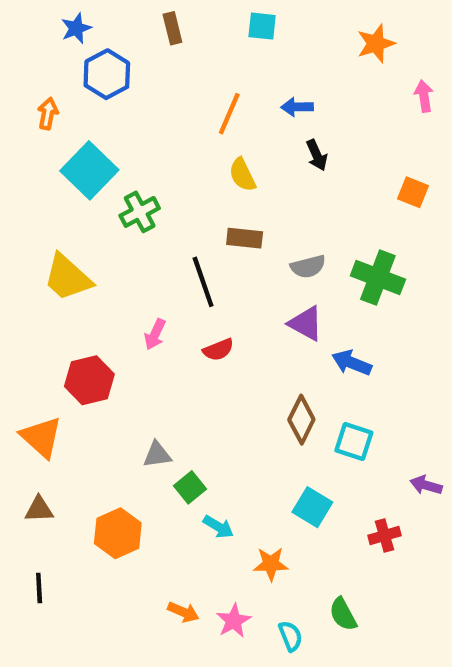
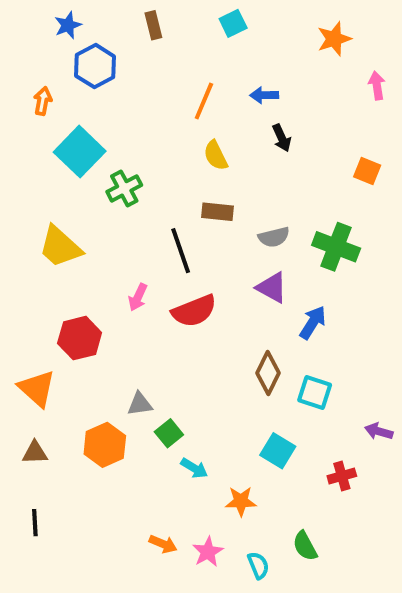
cyan square: (262, 26) -> (233, 23), turned -32
red semicircle: (218, 350) -> (194, 311), size x1.6
blue arrow: (352, 363) -> (313, 323), turned 100
orange hexagon: (118, 533) -> (105, 445), moved

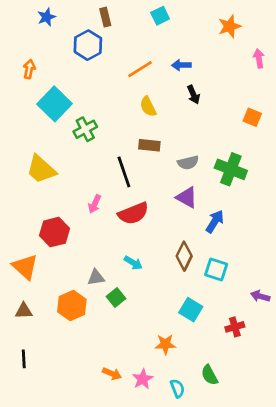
blue hexagon: (95, 66) -> (88, 45), moved
orange line: (204, 101) -> (140, 69), turned 35
cyan arrow: (194, 468) -> (133, 263), moved

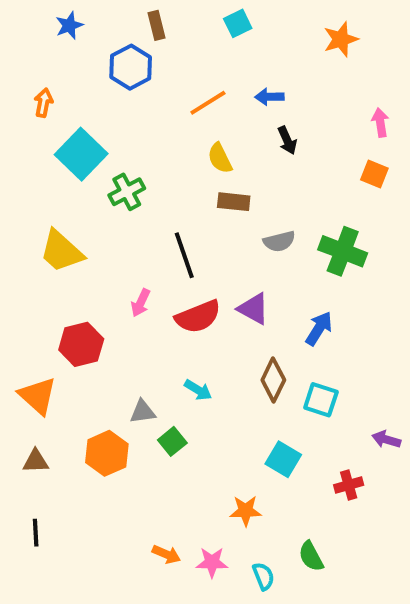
pink arrow: (259, 58) -> (380, 123), moved
brown rectangle: (149, 145) -> (234, 202), moved
purple triangle: (187, 197) -> (254, 309), moved
pink star: (143, 379) -> (212, 562), turned 30

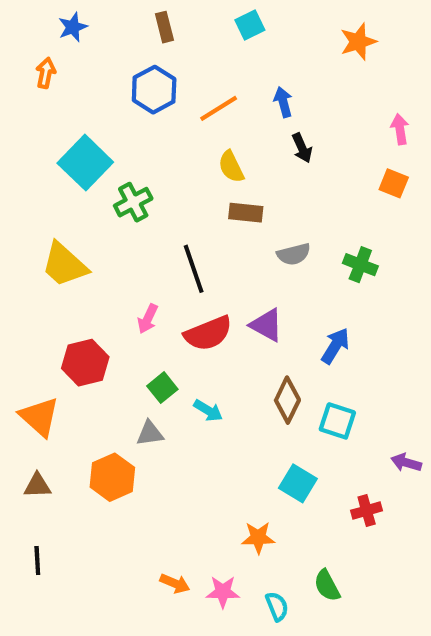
blue hexagon: (131, 67) -> (154, 90), moved
blue arrow: (269, 97) -> (283, 102), turned 76
orange arrow: (44, 103) -> (46, 73), moved
green cross: (343, 251) -> (360, 265), size x0.7
green square: (172, 441) -> (162, 388), moved

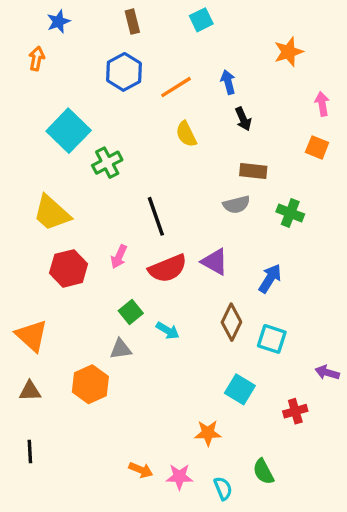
orange star: (358, 42) -> (289, 52), moved
brown rectangle: (246, 213) -> (253, 171), moved
red hexagon: (85, 363) -> (69, 268), moved

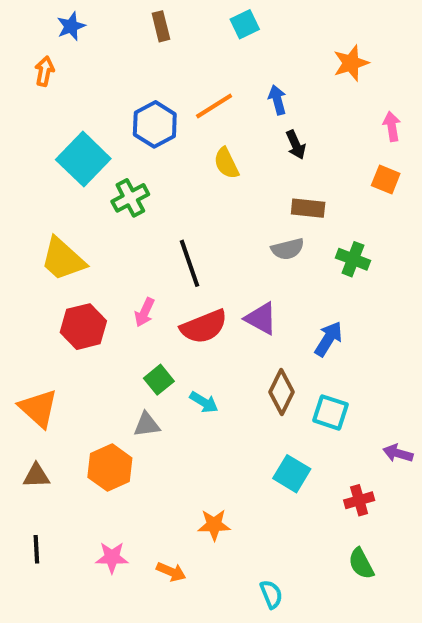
blue hexagon: (124, 72) -> (155, 124), moved
orange star: (208, 433) -> (214, 525), moved
green semicircle: (263, 472) -> (361, 564), moved
pink star: (179, 477) -> (112, 557), moved

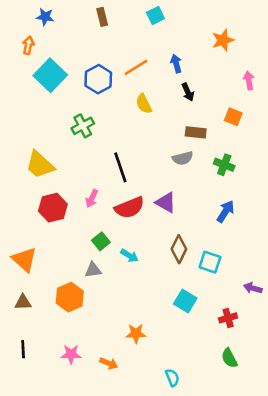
blue star: (71, 26) -> (45, 17), turned 30
cyan square: (83, 159) -> (50, 75), moved
orange square: (386, 180) -> (233, 117), moved
blue arrow: (328, 339) -> (225, 211), moved

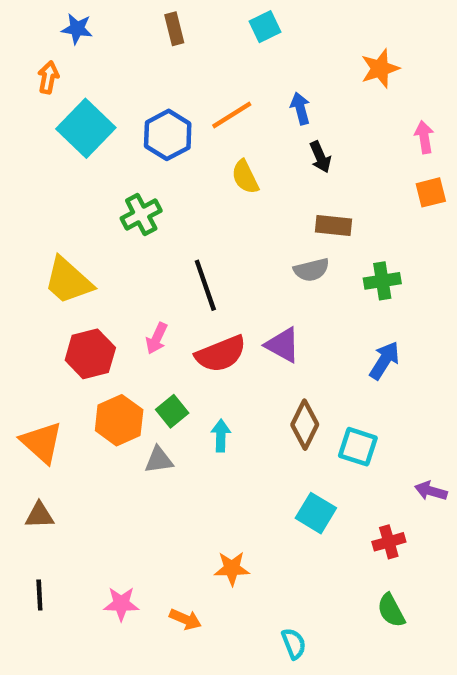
orange square: (233, 117) -> (431, 192), moved, turned -36
green cross: (224, 165) -> (382, 281), turned -30
cyan arrow: (129, 256) -> (221, 436), turned -120
orange hexagon: (70, 297) -> (119, 420), moved

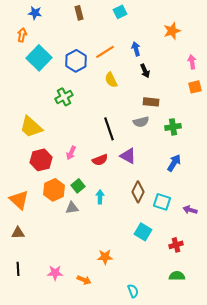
black line: (205, 285) -> (109, 129), moved
red semicircle: (221, 354) -> (100, 160), size x0.7
purple arrow: (431, 491) -> (190, 210), moved
green semicircle: (391, 610) -> (177, 276), turned 119

